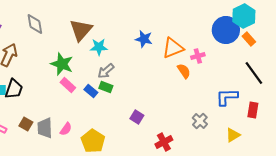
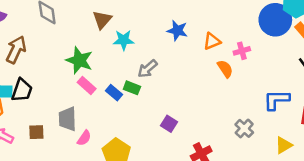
brown triangle: (81, 30) -> (102, 20), size x0.7
orange triangle: (173, 48) -> (212, 41), size x0.7
gray arrow: (106, 71) -> (147, 69), moved
brown square: (26, 124) -> (36, 132), turned -32
gray trapezoid: (45, 128) -> (67, 119), moved

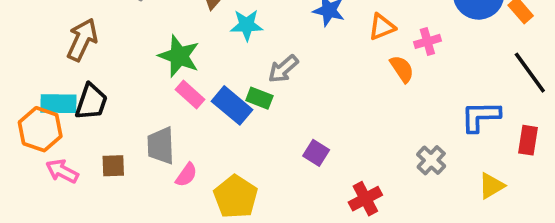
blue rectangle: (114, 93) -> (232, 105), size x1.5

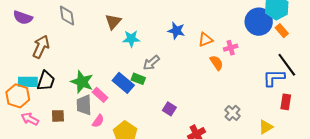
green star: (179, 56) -> (82, 82), moved
pink rectangle: (190, 94) -> (100, 95), moved
blue L-shape: (480, 116) -> (274, 78), moved

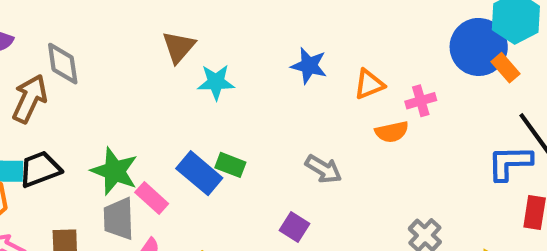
gray diamond: (67, 16) -> (63, 64), moved
orange rectangle: (282, 31) -> (506, 68), moved
gray arrow: (151, 63) -> (323, 169), moved, turned -108
orange semicircle: (217, 63) -> (392, 132), turned 112
black trapezoid: (46, 81) -> (40, 169), turned -130

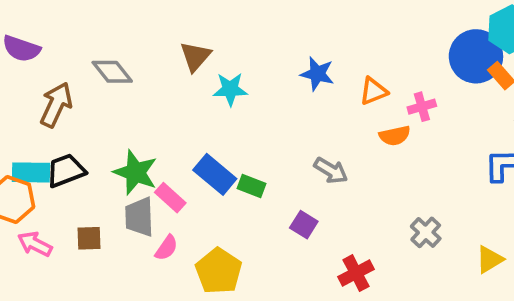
gray diamond: (63, 64) -> (112, 72), moved, turned -30
green rectangle: (230, 165) -> (252, 186), moved

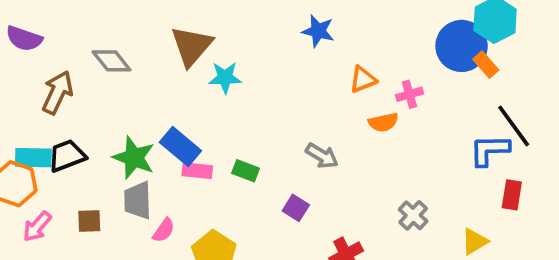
brown triangle: (195, 56) -> (192, 46), size x1.4
blue star: (317, 74) -> (318, 31), moved
blue rectangle: (215, 174) -> (180, 146), moved
pink rectangle: (170, 198) -> (197, 171), moved, turned -36
pink arrow: (35, 244) -> (37, 227), turned -76

